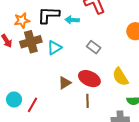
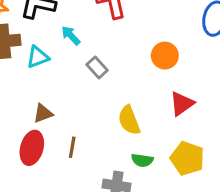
cyan arrow: (72, 20) -> (71, 35), moved, turned 32
red ellipse: (89, 79) -> (32, 148), moved, turned 70

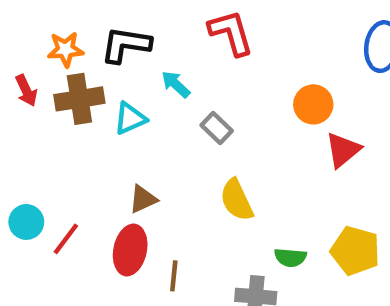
red triangle: (182, 104) -> (343, 150), moved
yellow semicircle: (129, 120) -> (237, 200), moved
brown line: (72, 147) -> (174, 276), moved

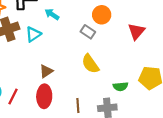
orange circle: (313, 104) -> (102, 15), moved
gray rectangle: (217, 128) -> (88, 32), moved
brown line: (174, 276) -> (78, 106), moved

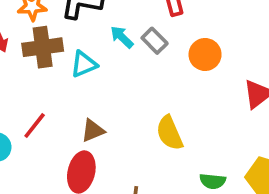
gray rectangle: (88, 32) -> (155, 41), moved
red line: (13, 96) -> (35, 125), moved

